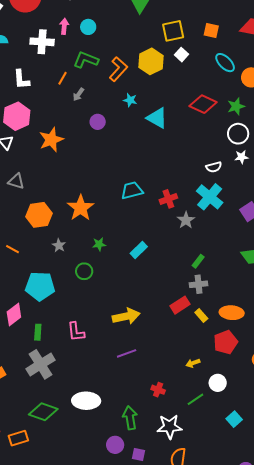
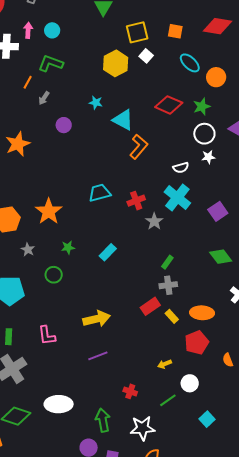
orange L-shape: (118, 69) -> (139, 147), moved

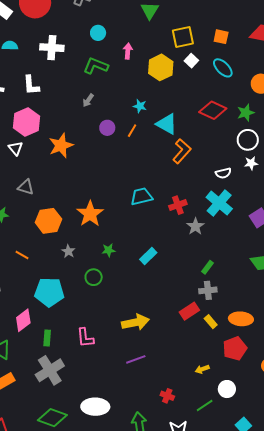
pink arrow: (28, 30) -> (128, 51), moved
cyan ellipse: (190, 63) -> (223, 68), moved
orange line: (28, 82) -> (132, 131), moved

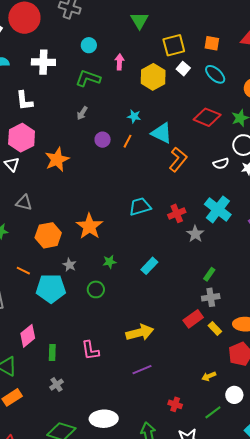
white semicircle: (223, 173) -> (221, 163), moved
cyan pentagon: (49, 292) -> (51, 288), moved
gray cross: (50, 370) -> (57, 385), size x0.5

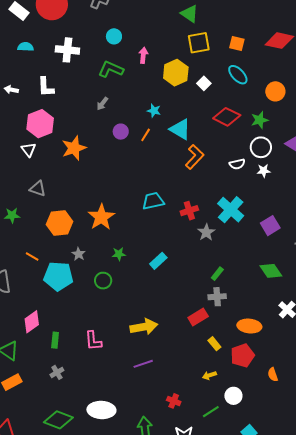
green triangle: (139, 20) -> (190, 14), moved, turned -30
white square: (183, 69) -> (204, 83), moved
yellow rectangle: (215, 328) -> (214, 344), moved

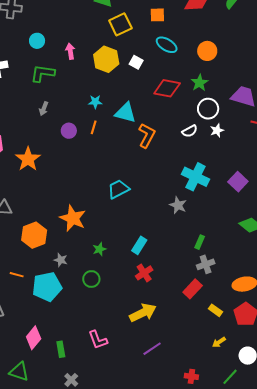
red cross: (189, 211) -> (144, 273), moved

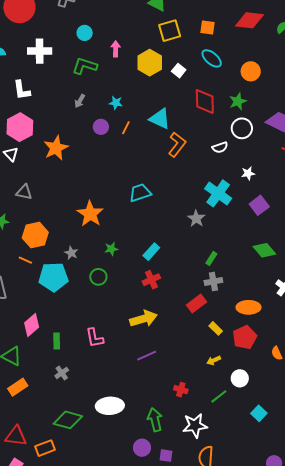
red diamond: (167, 88) -> (205, 101), turned 68
cyan star: (95, 102) -> (116, 103), moved
white star: (217, 130) -> (248, 173), moved
orange hexagon: (34, 235) -> (35, 235), moved

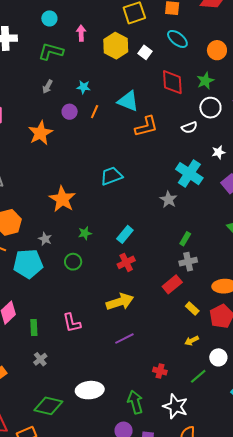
orange L-shape: (177, 145) -> (146, 126), turned 40
orange star: (56, 148) -> (40, 133), moved
white star: (195, 426) -> (175, 406), turned 30

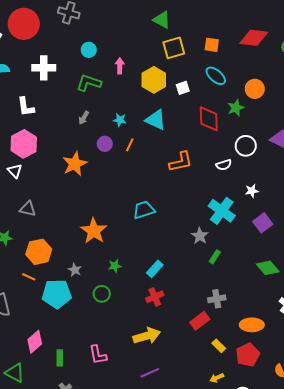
white square: (145, 52) -> (183, 88), turned 32
green star: (205, 81) -> (236, 108), moved
cyan triangle: (128, 101) -> (156, 120), moved
green rectangle: (185, 239) -> (215, 257), moved

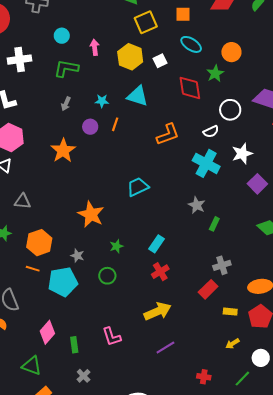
white star: (252, 191) -> (242, 154), size x1.5
cyan cross: (222, 211) -> (206, 163), moved
yellow rectangle: (219, 346) -> (230, 312), turned -32

